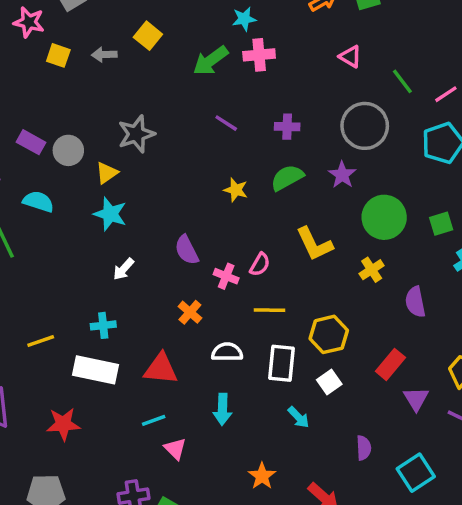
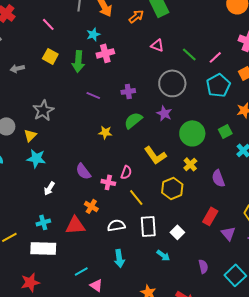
yellow square: (148, 36) -> (50, 56), moved
green arrow: (211, 61) -> (78, 61), turned -40
yellow line: (270, 310) -> (136, 197), turned 60
yellow hexagon: (329, 334) -> (172, 188), moved
red triangle: (161, 369) -> (75, 225), moved

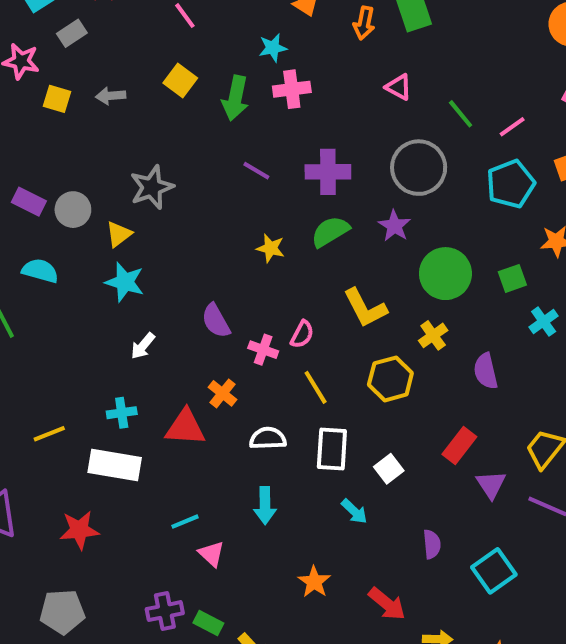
orange arrow: (136, 16) -> (364, 23), turned 133
purple cross: (128, 91) -> (328, 172), size x1.5

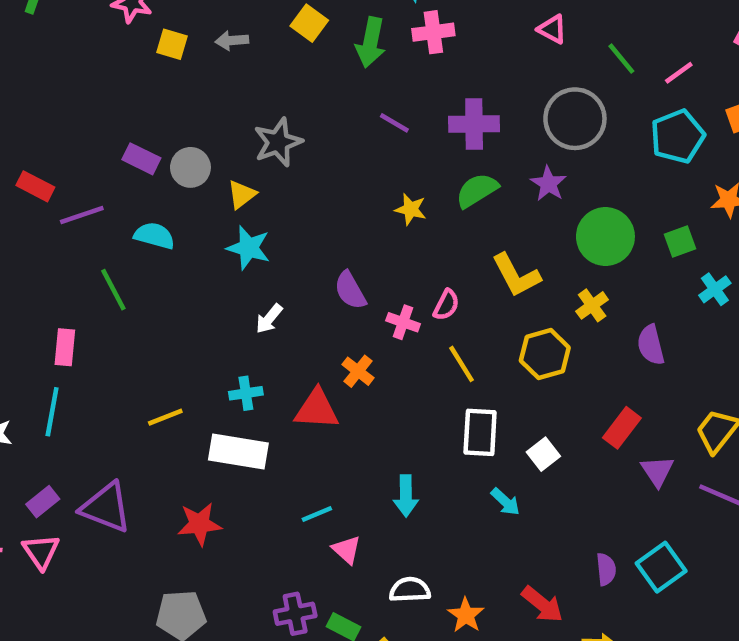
white semicircle: (268, 438) -> (410, 590), moved
purple semicircle: (432, 544) -> (606, 569), moved
orange star: (314, 582) -> (466, 615), moved

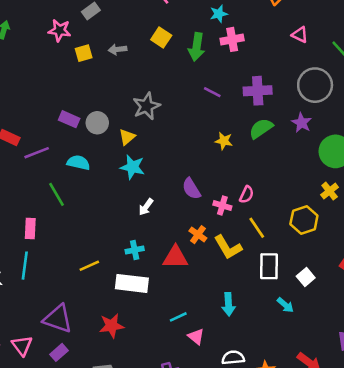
yellow square: (172, 44) -> (84, 53), turned -30
yellow L-shape: (516, 275) -> (228, 247), moved
purple rectangle: (43, 502) -> (59, 352), moved

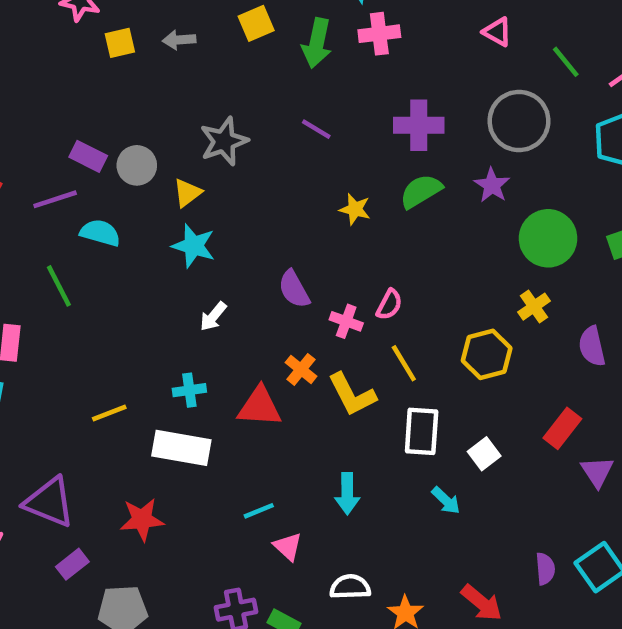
yellow square: (161, 37) -> (256, 23), turned 30
purple line: (212, 92) -> (316, 129), moved
purple line: (37, 153) -> (55, 199), moved
purple rectangle: (59, 352) -> (72, 564), moved

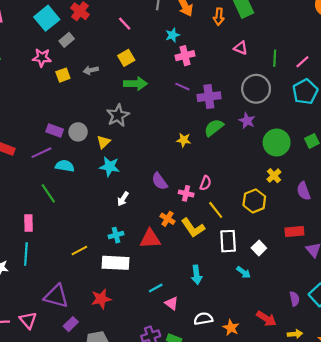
green arrow: (317, 43) -> (135, 84), moved, turned -95
green line: (566, 62) -> (275, 58), turned 49
purple line: (316, 129) -> (182, 87), moved
red rectangle: (562, 428) -> (294, 231), turned 54

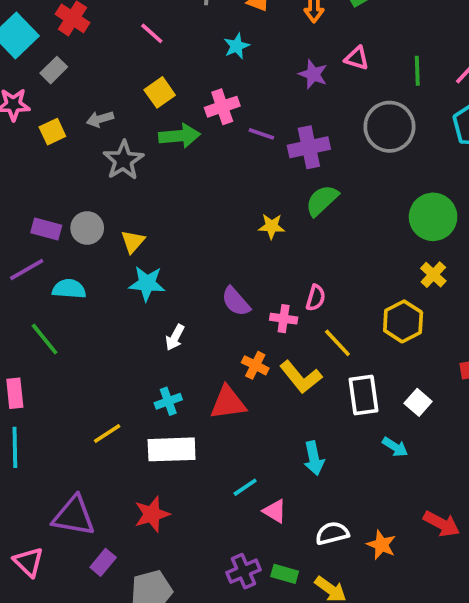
pink cross: (185, 56) -> (222, 107), moved
gray star: (118, 115) -> (123, 160), moved
purple star: (247, 121) -> (313, 74), moved

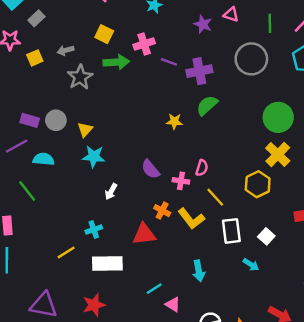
yellow square: (160, 92) -> (104, 34), turned -30
yellow cross: (433, 275) -> (278, 154), size x1.5
cyan cross: (168, 401) -> (94, 230), moved

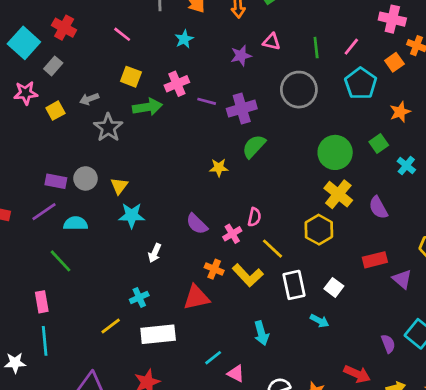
purple star: (203, 24) -> (241, 56), turned -30
pink cross: (181, 181) -> (232, 234), turned -35

